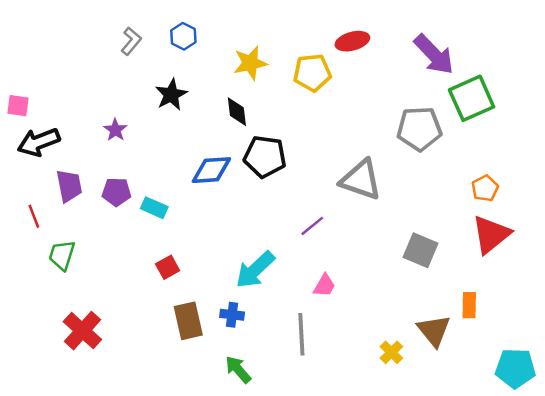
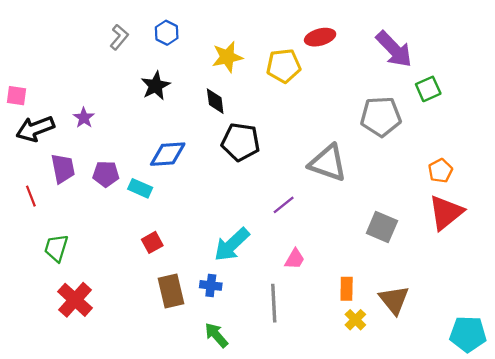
green square: (472, 98) -> (428, 89), size x0.6
purple star: (115, 130) -> (84, 118), moved
blue diamond: (211, 170) -> (168, 154), moved
green trapezoid: (62, 255) -> (56, 248), moved
orange rectangle: (469, 305) -> (347, 289), moved

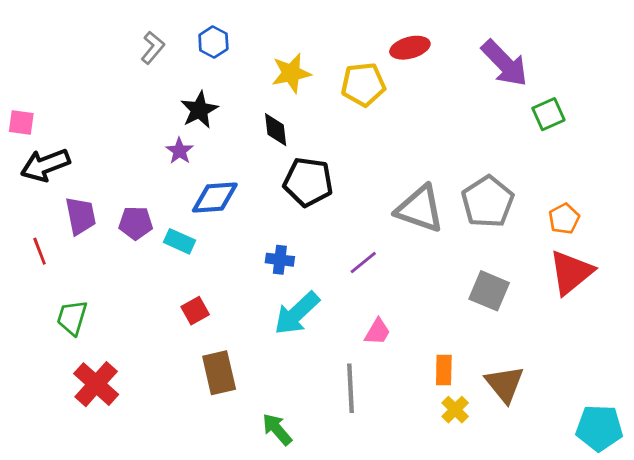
gray pentagon: (381, 117) -> (488, 202), moved, turned -30
purple star: (84, 118) -> (180, 151), moved
blue cross: (211, 285) -> (280, 260), moved

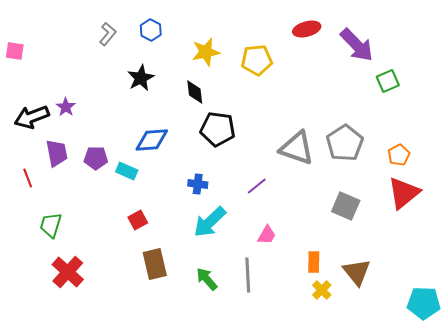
red ellipse: (410, 48) -> (307, 29), moved
pink square: (21, 123) -> (15, 51), moved
purple star: (180, 151) -> (66, 107), moved
green arrow: (277, 429) -> (207, 279), moved

